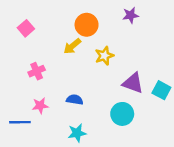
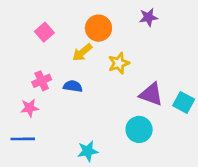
pink square: (26, 28) -> (44, 32), moved
blue semicircle: (75, 100) -> (73, 86), moved
pink star: (40, 106) -> (30, 108), moved

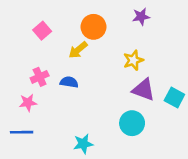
yellow star: (119, 63) -> (133, 60), moved

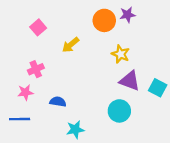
orange circle: (93, 27) -> (104, 20), moved
yellow star: (133, 60) -> (121, 54), turned -30
blue semicircle: (69, 82) -> (58, 102), moved

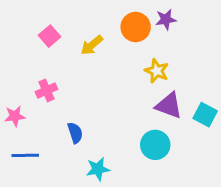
yellow arrow: (71, 45) -> (92, 45), moved
pink star: (25, 92) -> (15, 116), moved
blue semicircle: (58, 102) -> (75, 133), turned 63

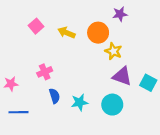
orange circle: (136, 27) -> (98, 33), moved
yellow arrow: (92, 45) -> (66, 33), turned 63
pink cross: (46, 90) -> (45, 72), moved
cyan star: (98, 169) -> (80, 102), moved

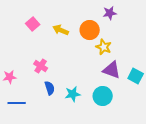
pink cross: (45, 72) -> (41, 66), turned -32

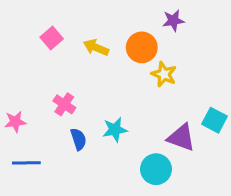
purple triangle: (112, 70) -> (181, 138), moved
cyan star: (73, 94) -> (115, 130), moved
cyan circle: (103, 96) -> (156, 169), moved

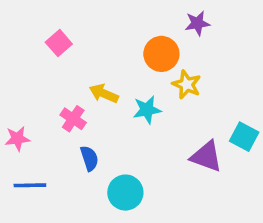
yellow arrow: (96, 47) -> (104, 93), moved
cyan star: (115, 130) -> (147, 110), moved
cyan circle: (156, 169) -> (125, 193), moved

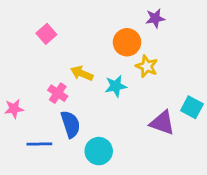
blue semicircle: (89, 158) -> (70, 124), size x1.4
blue line: (30, 185) -> (39, 144), moved

